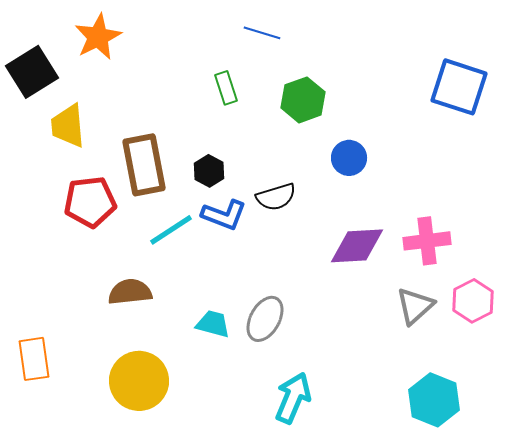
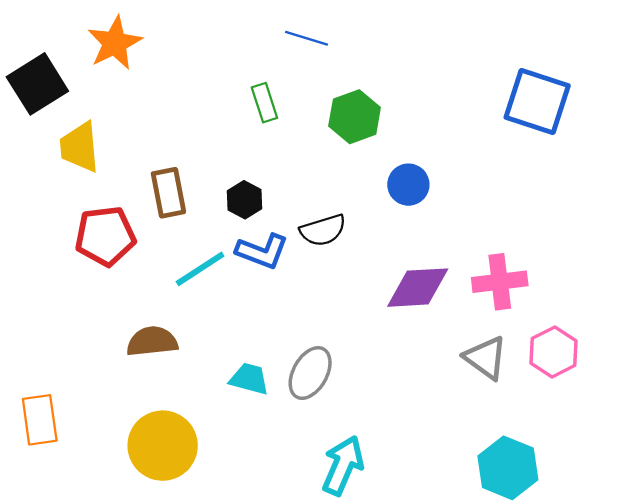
brown rectangle: (144, 165) -> (168, 193), size x0.7
gray triangle: (415, 306) -> (486, 358), turned -42

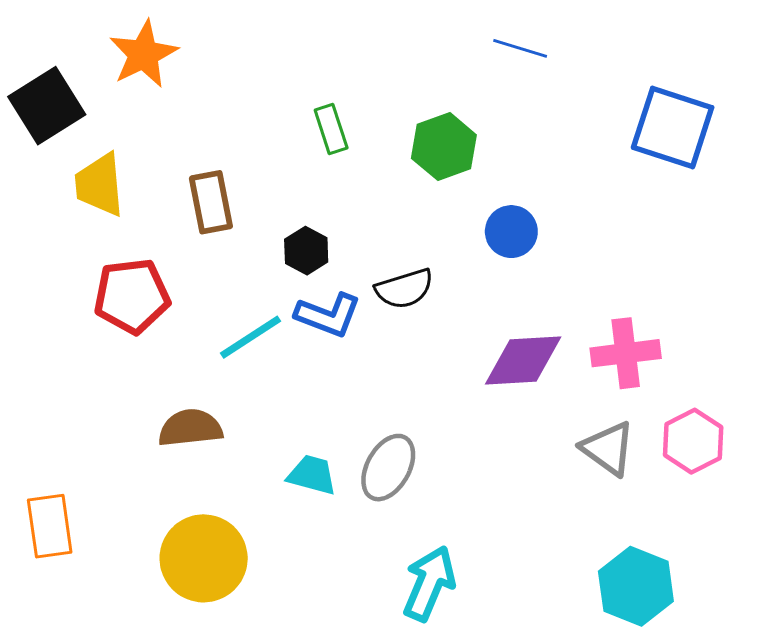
blue line: (307, 38) -> (520, 48), moved
brown rectangle: (168, 193) -> (211, 202), moved

